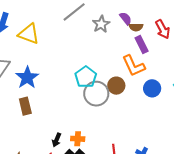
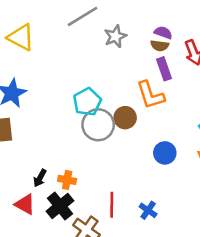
purple semicircle: (126, 18) -> (163, 33), moved, turned -40
blue circle: (152, 88) -> (165, 153), moved

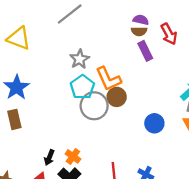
gray star: (115, 36) -> (80, 59), moved
orange L-shape: (150, 95) -> (108, 79), moved
orange cross: (67, 180) -> (73, 156), turned 32

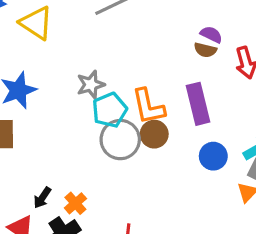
purple rectangle: (145, 51) -> (198, 104), moved, size x1.4
gray star: (80, 59) -> (91, 85), moved
blue circle: (154, 123) -> (213, 156), moved

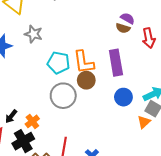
gray star: (91, 85) -> (33, 34), moved, turned 30
cyan pentagon: (110, 110) -> (59, 63), turned 30
gray circle: (120, 140) -> (63, 96), moved

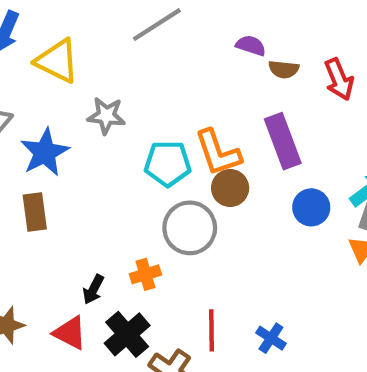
purple semicircle: (128, 18) -> (251, 46), moved
orange cross: (32, 121) -> (145, 274), moved, turned 32

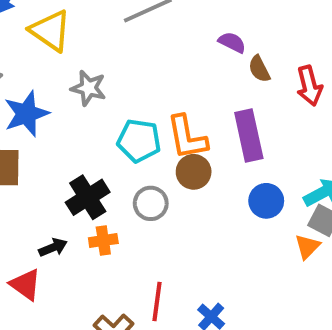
brown semicircle: (284, 69) -> (259, 69), turned 48
gray circle: (190, 228) -> (151, 203), size x0.7
black arrow: (93, 289) -> (53, 247), turned -148
black cross: (127, 334) -> (88, 197), moved

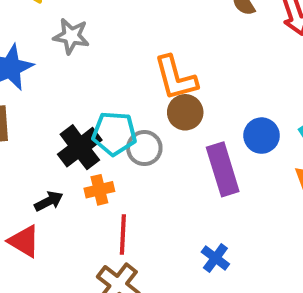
purple rectangle: (249, 136) -> (223, 169), moved
cyan pentagon: (139, 141) -> (114, 133), moved
red line: (157, 301) -> (123, 234), moved

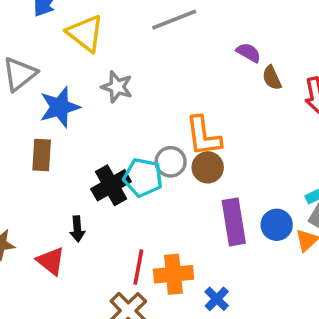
blue circle: (262, 136) -> (277, 225), moved
gray circle: (144, 148) -> (171, 162), moved
orange cross: (99, 190) -> (173, 274), moved, size x1.5
black arrow: (49, 201) -> (77, 229), turned 105

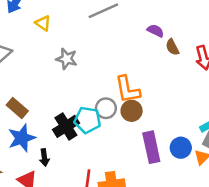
yellow triangle: (85, 33) -> (43, 23), size x0.6
blue star: (60, 107) -> (22, 138), moved
brown rectangle: (42, 155) -> (17, 108), turned -50

